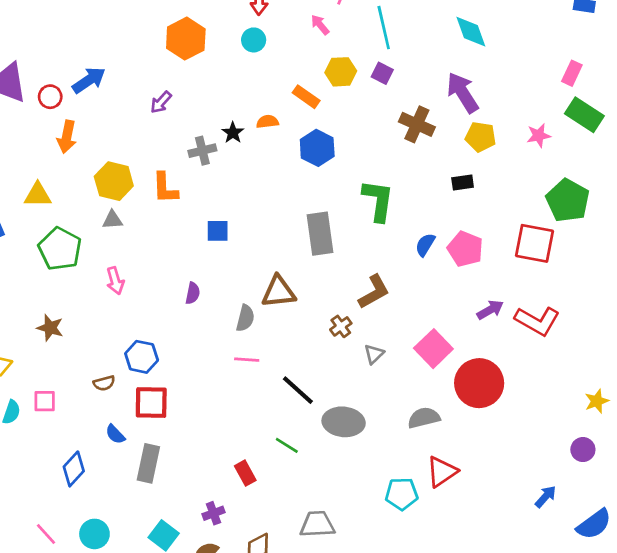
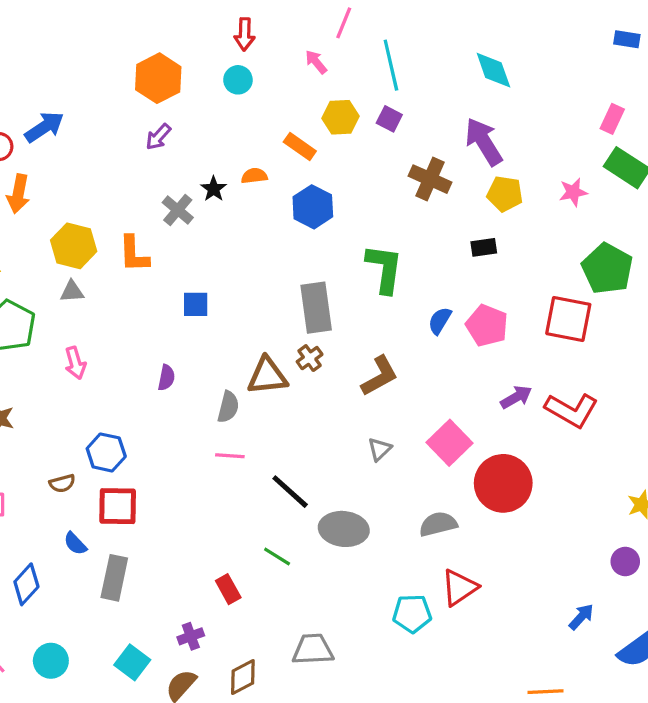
purple arrow: (161, 102) -> (158, 137), moved
gray cross: (202, 151) -> (178, 210), turned -36
brown cross: (341, 326) -> (310, 358), moved

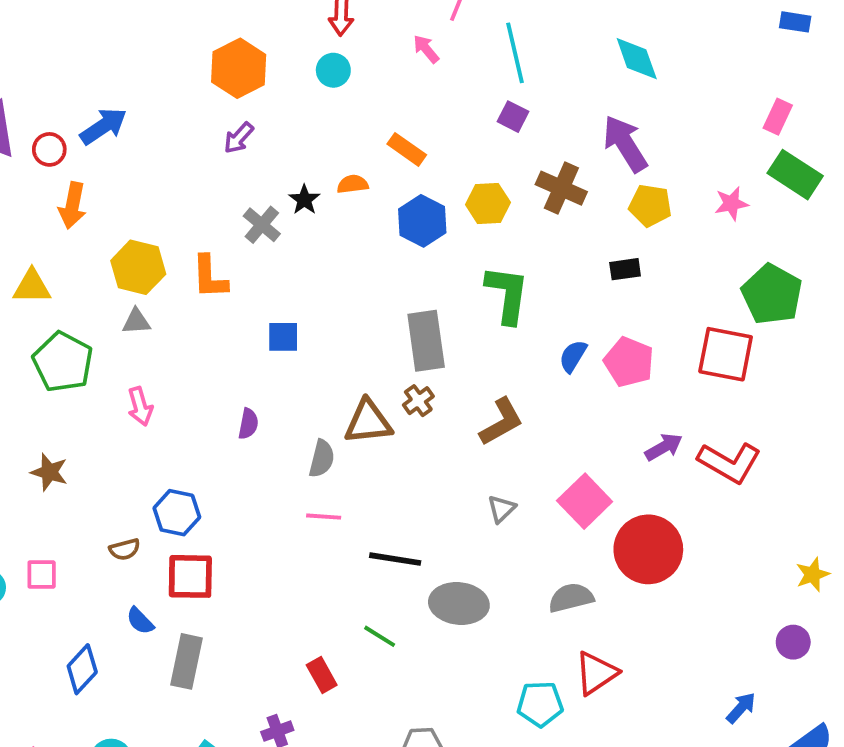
yellow hexagon: (340, 117) -> (488, 204), moved
black line: (290, 492) -> (395, 559), turned -33

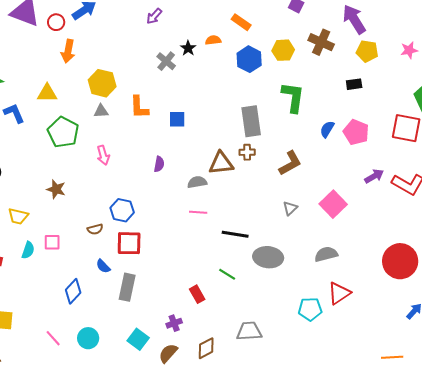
orange L-shape: (210, 277) -> (139, 107), moved
brown cross: (418, 401) -> (247, 152), turned 35
gray semicircle: (322, 459) -> (197, 182), turned -114
red circle: (648, 549) -> (400, 261), moved

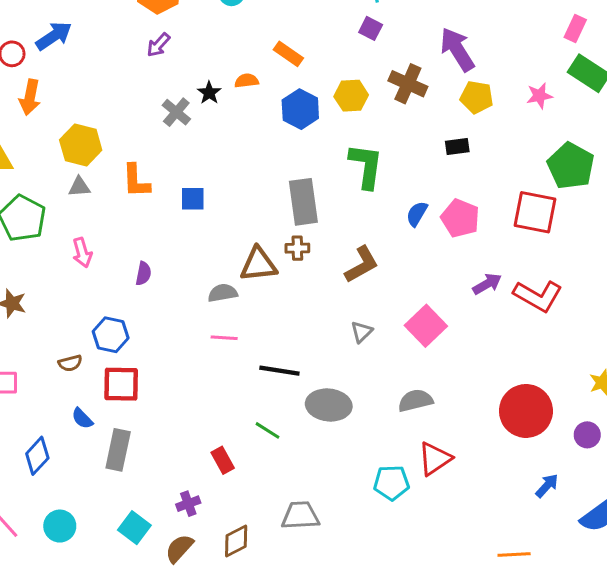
purple semicircle: (159, 164) -> (143, 274), moved

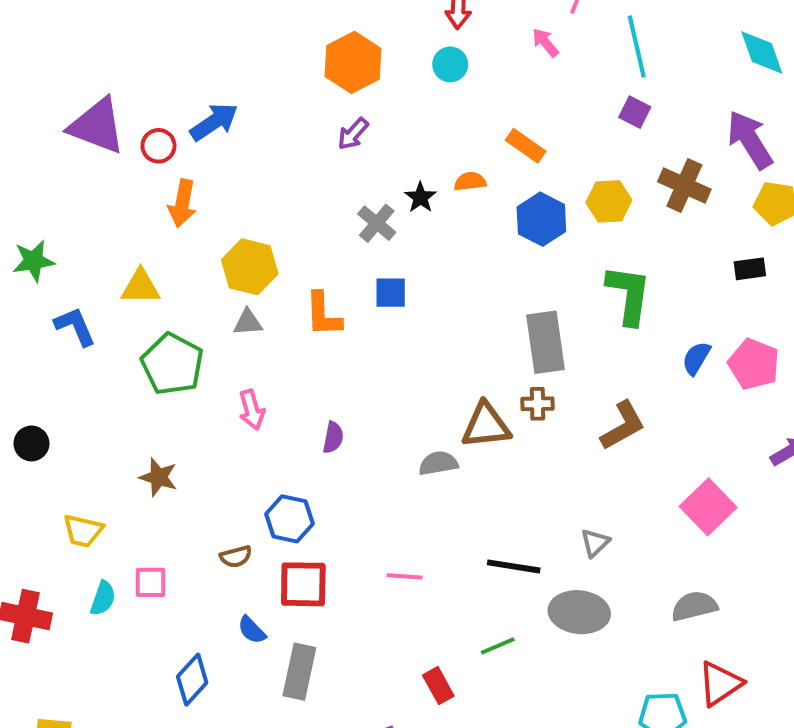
blue square: (193, 199) -> (391, 293), moved
gray triangle: (362, 332) -> (595, 543), moved
pink line: (224, 338) -> (405, 576), moved
green line: (267, 430) -> (498, 646), turned -55

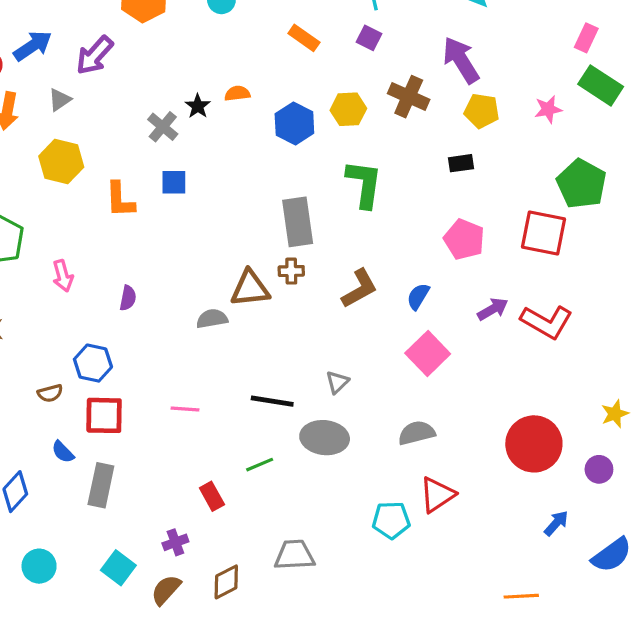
purple arrow: (353, 134) -> (95, 55), moved, size x1.5
orange rectangle: (526, 146) -> (304, 38), moved
gray triangle: (248, 322) -> (60, 100), moved, turned -30
blue semicircle: (696, 358) -> (418, 296), moved

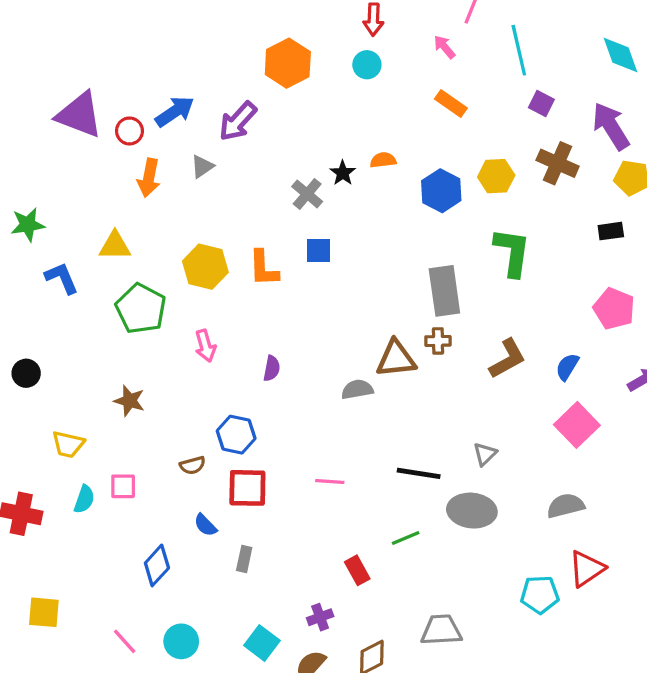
purple square: (369, 38) -> (541, 104), moved
yellow hexagon: (61, 162) -> (205, 267), moved
gray rectangle: (101, 485) -> (244, 559), size x0.6

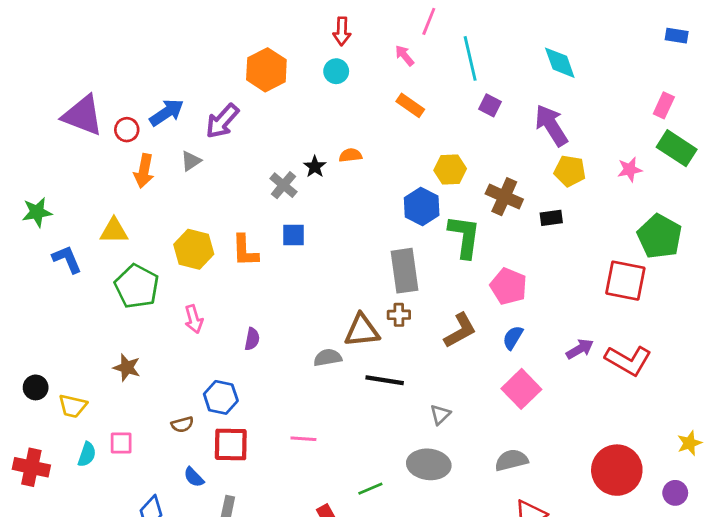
brown cross: (558, 163) -> (504, 197), moved
blue hexagon: (441, 191) -> (422, 207), moved
pink pentagon: (614, 309) -> (509, 286), moved
black circle: (26, 373) -> (36, 387), moved
black line: (419, 473) -> (385, 380), moved

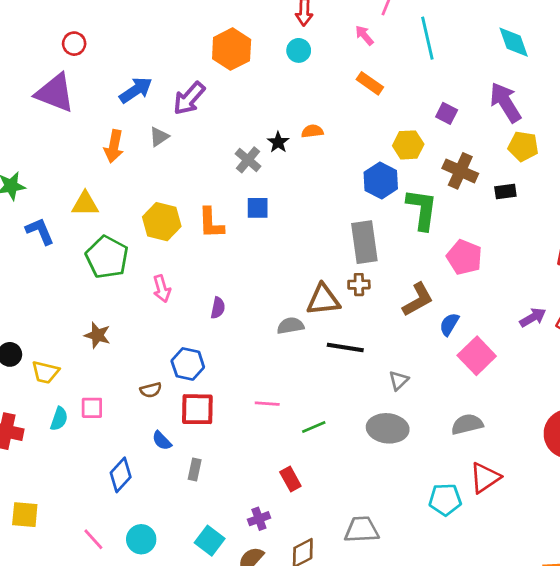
purple square: (490, 105) -> (447, 113), moved
red circle: (127, 130) -> (74, 44), moved
blue semicircle: (513, 338) -> (449, 324), moved
green line: (370, 489) -> (314, 427), moved

